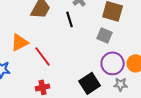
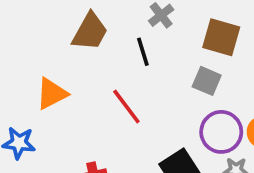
red line: (43, 56) -> (126, 106), moved

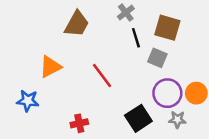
black line: (143, 52) -> (136, 38), moved

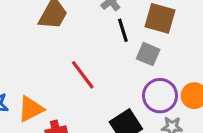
orange triangle: (50, 67) -> (31, 109), moved

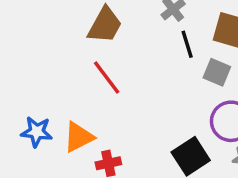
red line: (83, 75) -> (107, 78), moved

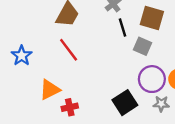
blue star: (37, 132) -> (22, 56), moved, turned 30

